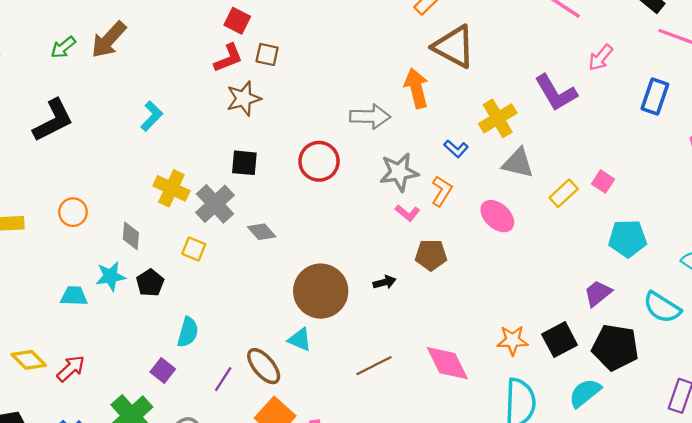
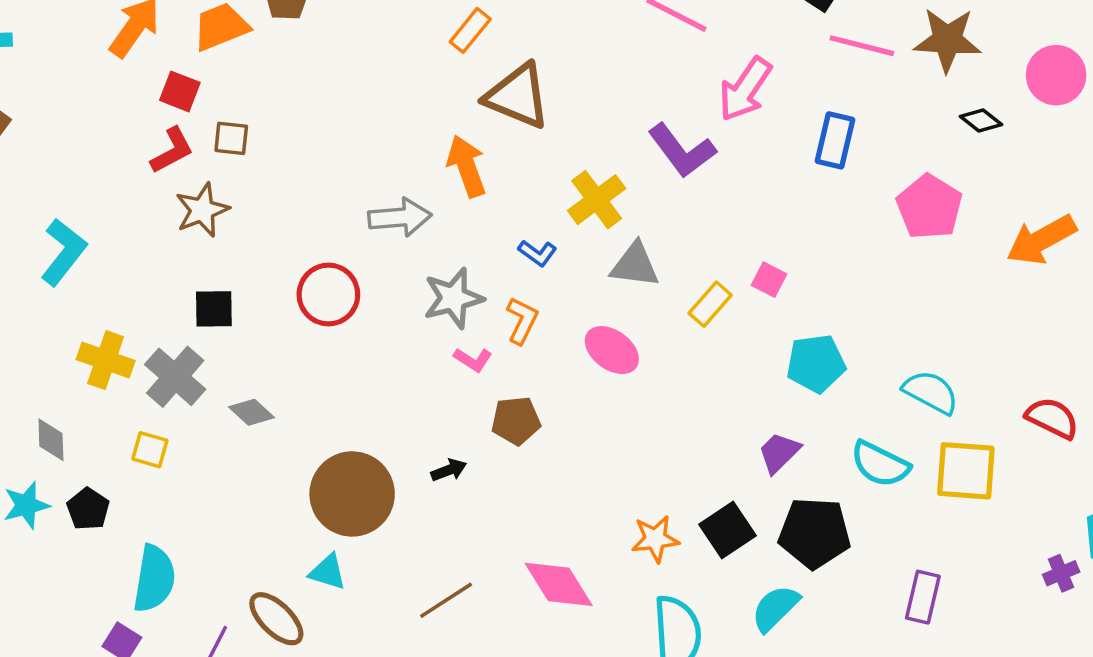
pink arrow: (601, 58) -> (745, 89), size x1.5
cyan L-shape: (152, 116) -> (64, 252), size x1.4
cyan semicircle: (188, 332) -> (154, 579), size x1.4

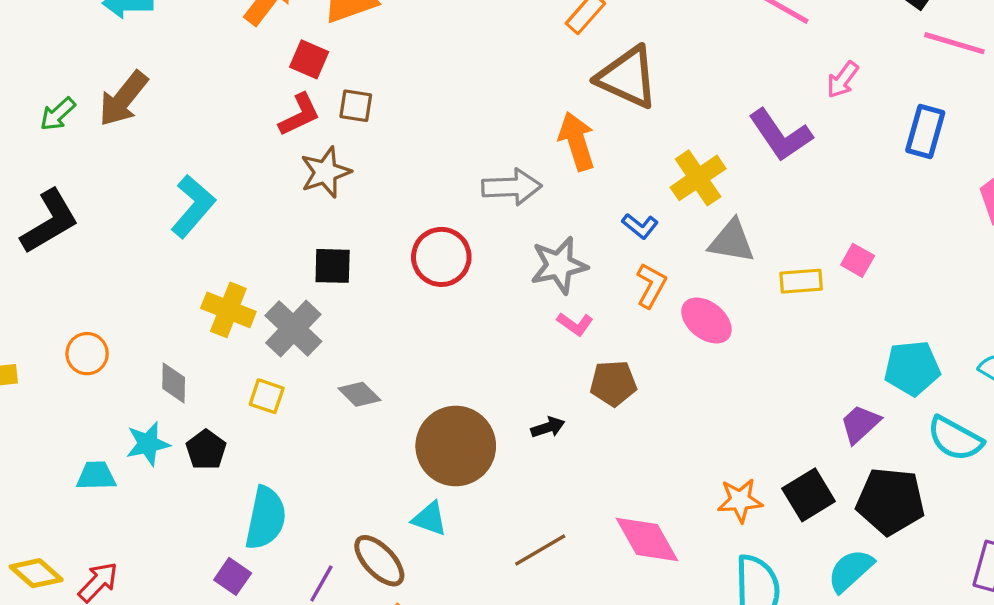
pink arrow: (745, 89) -> (843, 80), size x0.6
yellow rectangle: (710, 304) -> (801, 281), turned 42
orange L-shape: (522, 321) -> (651, 285), moved
cyan pentagon: (816, 363) -> (912, 368), moved
gray diamond: (252, 412) -> (359, 394), moved

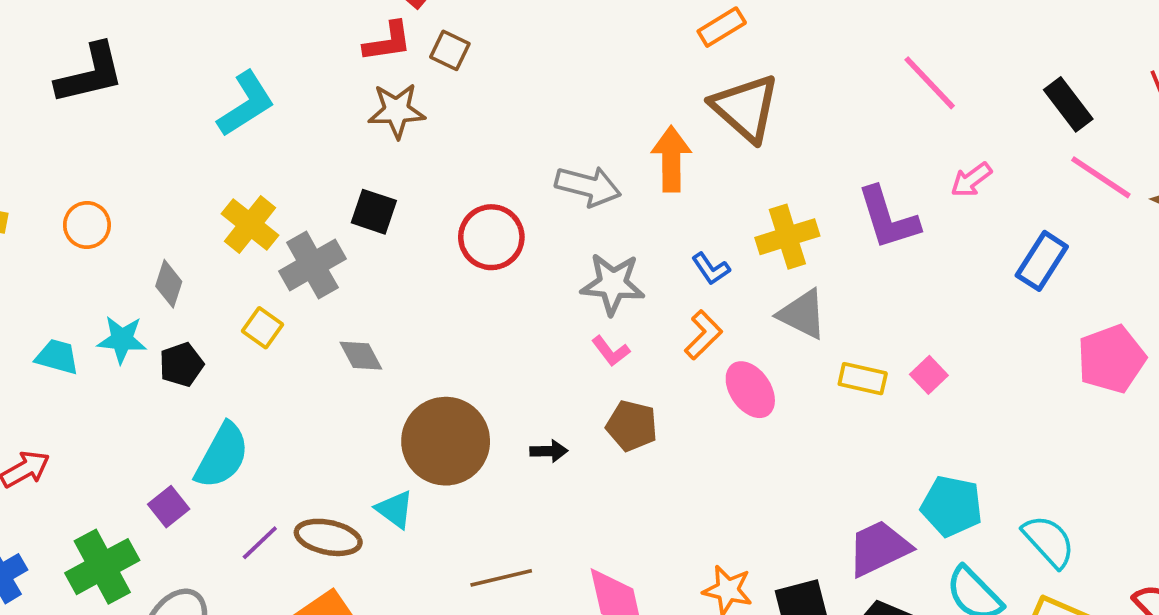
purple trapezoid: (860, 424) -> (879, 548), size x1.4
brown ellipse: (379, 561) -> (328, 537), turned -52

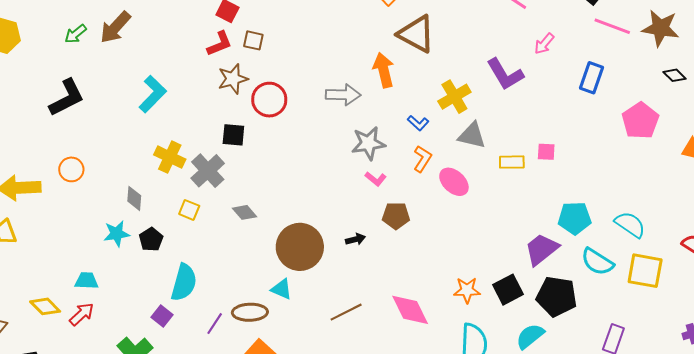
orange circle: (87, 225) -> (71, 169), moved
red circle: (491, 237) -> (269, 100), moved
cyan trapezoid: (57, 357) -> (87, 281), moved
pink square: (929, 375) -> (546, 152), turned -30

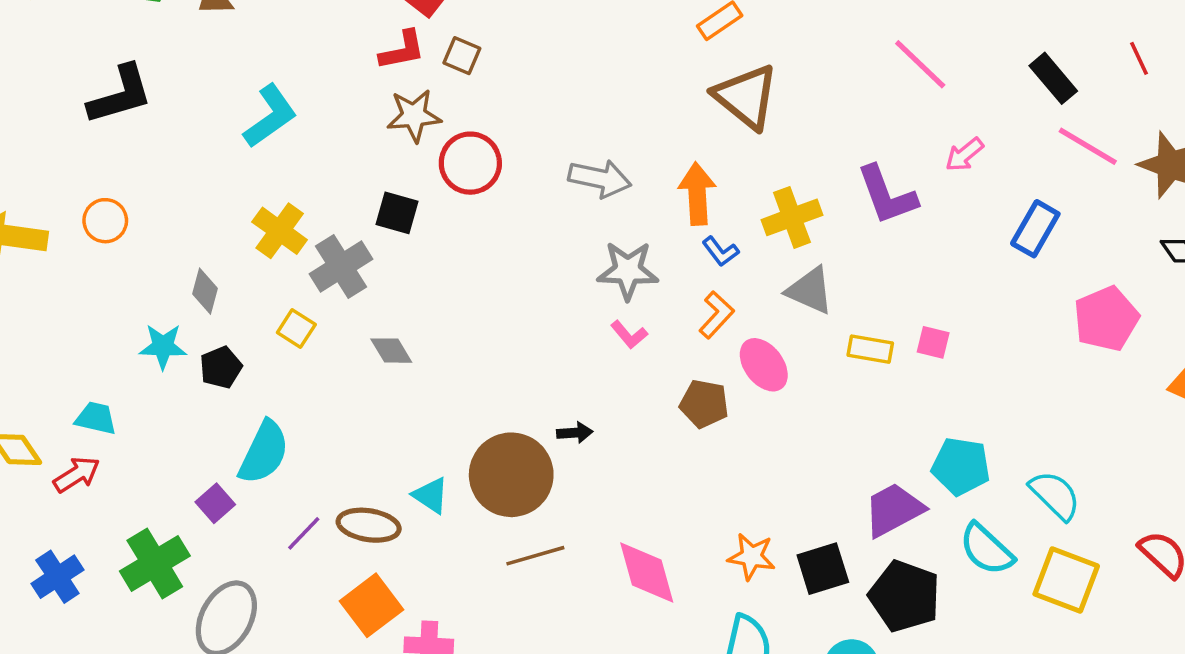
orange arrow: (384, 70) -> (697, 194), moved
brown pentagon: (396, 216) -> (704, 404), moved
brown circle: (300, 247) -> (511, 475), moved

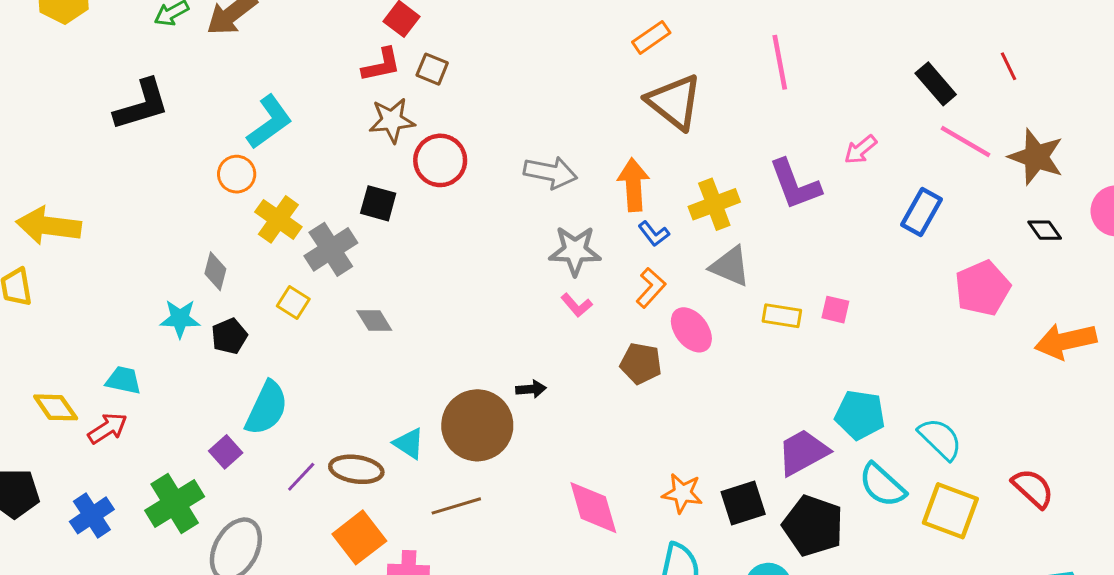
pink line: (920, 64) -> (780, 62), moved, turned 36
orange circle: (105, 221) -> (237, 174), moved
brown line: (535, 556) -> (456, 506), moved

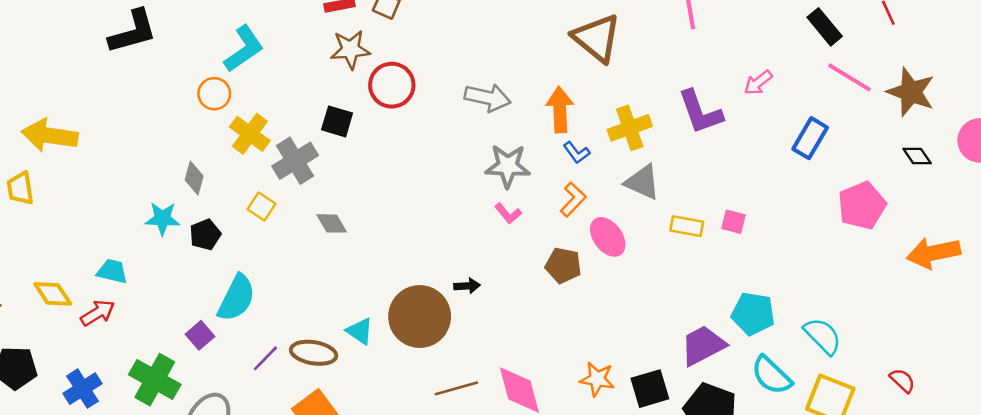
red semicircle: (1033, 488) -> (902, 381), size x0.7
green cross: (175, 504) -> (155, 380), turned -30
brown line: (456, 506) -> (456, 388), moved

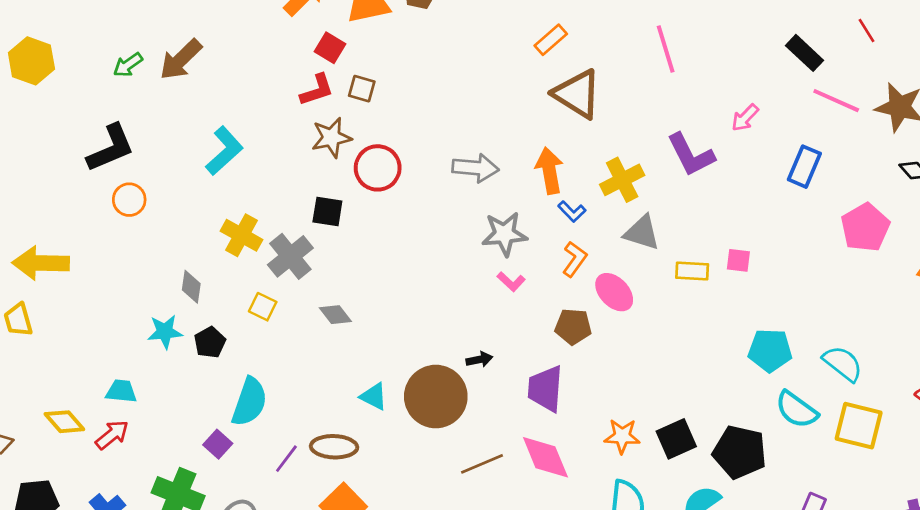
orange circle: (214, 94) -> (129, 200), moved
cyan triangle: (360, 331) -> (374, 397), moved
purple trapezoid: (703, 345) -> (545, 389), moved, turned -51

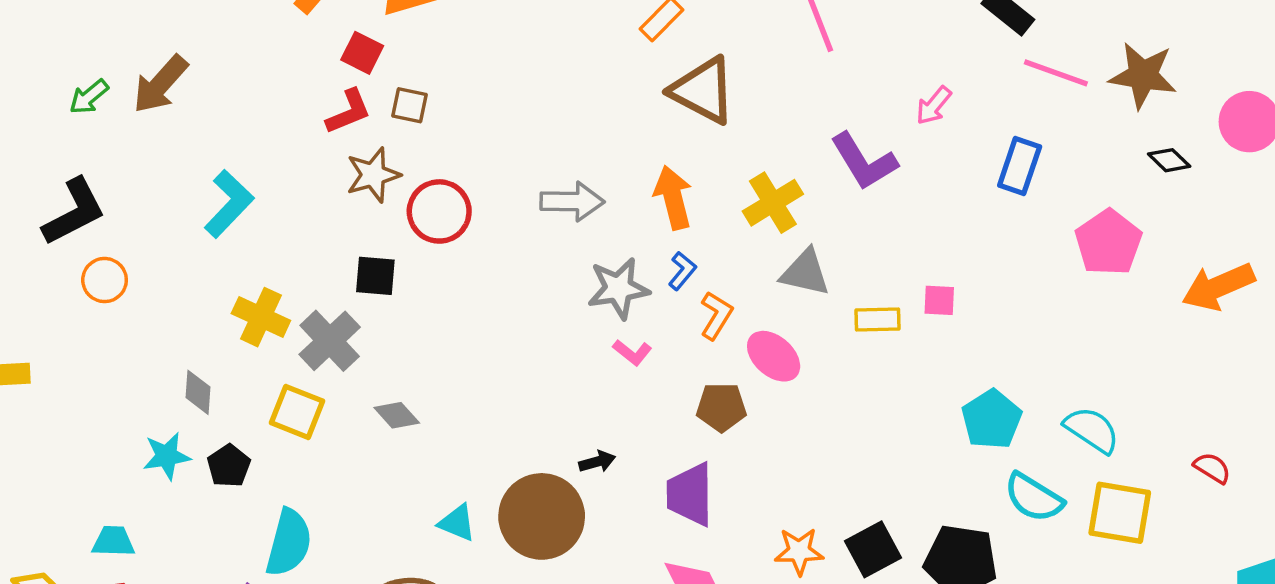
blue L-shape: (572, 212) -> (682, 271), moved, turned -92
yellow square: (263, 307) -> (297, 412), size x1.4
cyan pentagon: (770, 350) -> (992, 419), turned -30

